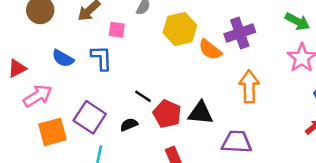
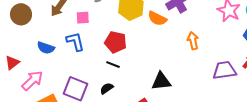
orange arrow: (249, 87) -> (193, 41), size x0.7
black triangle: (201, 113) -> (161, 81), moved
red pentagon: (167, 114) -> (116, 42), moved
purple trapezoid: (237, 142) -> (224, 70), moved

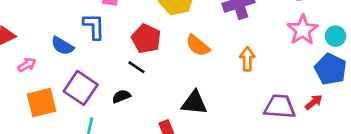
orange semicircle: (157, 18) -> (198, 46), moved
blue semicircle: (46, 48) -> (62, 46), moved
pink arrow: (32, 80) -> (27, 65), size x0.6

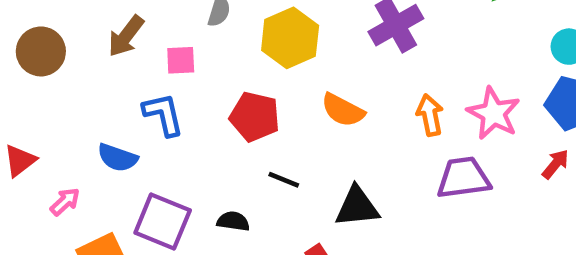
pink star: (303, 30) -> (493, 113), moved
black line: (136, 67) -> (284, 180), moved
black semicircle: (121, 96) -> (233, 221), turned 42
purple trapezoid: (280, 107) -> (463, 178), moved

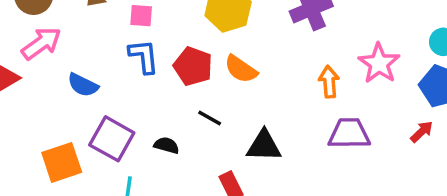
orange semicircle: (343, 110) -> (241, 69), moved
pink star: (493, 113) -> (379, 63), moved
blue L-shape: (163, 114) -> (144, 56), moved
pink arrow: (65, 202) -> (41, 43), moved, size x1.6

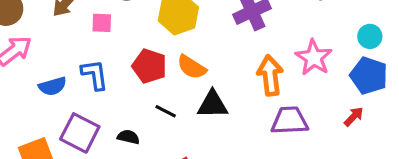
blue L-shape: (144, 56) -> (95, 75), moved
orange arrow: (329, 82) -> (270, 75), size x1.4
blue semicircle: (83, 85) -> (53, 86), turned -40
black triangle: (264, 146) -> (213, 104), moved

